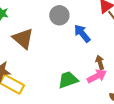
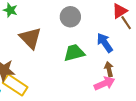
blue arrow: (82, 33) -> (105, 43), moved
green trapezoid: (68, 80) -> (74, 53), moved

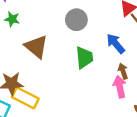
green trapezoid: (74, 53) -> (84, 57), turned 105
pink arrow: (104, 83) -> (120, 87), turned -72

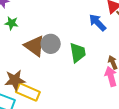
gray circle: (76, 20) -> (51, 44), moved
blue arrow: (116, 44) -> (97, 23), moved

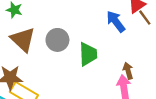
brown triangle: (35, 46) -> (23, 40), moved

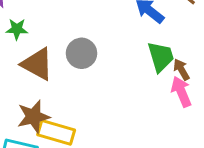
green trapezoid: (88, 54) -> (161, 57), moved

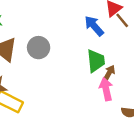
brown arrow: (181, 70) -> (109, 73), turned 49

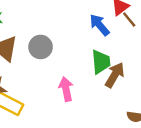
brown arrow: (109, 73) -> (115, 75), size x1.5
pink arrow: (106, 89) -> (66, 89), moved

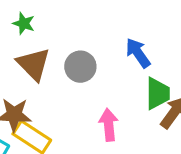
blue arrow: (99, 25) -> (138, 53), moved

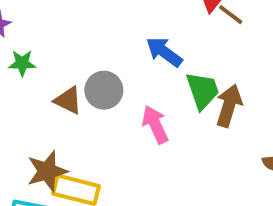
brown triangle: (34, 64) -> (68, 100), moved, size x0.7
pink arrow: (109, 125) -> (155, 125), moved

